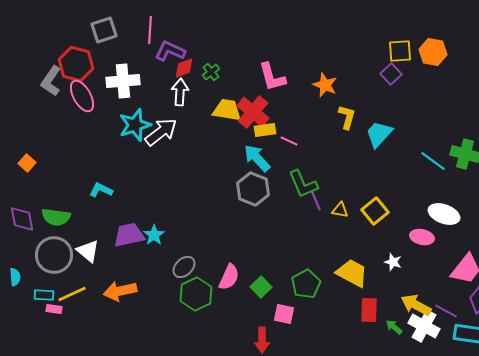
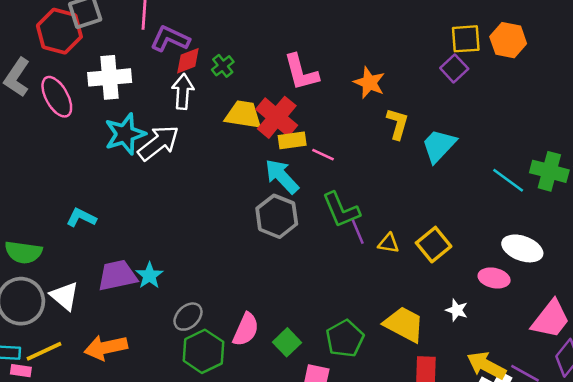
red hexagon: (76, 64) -> (59, 31), moved

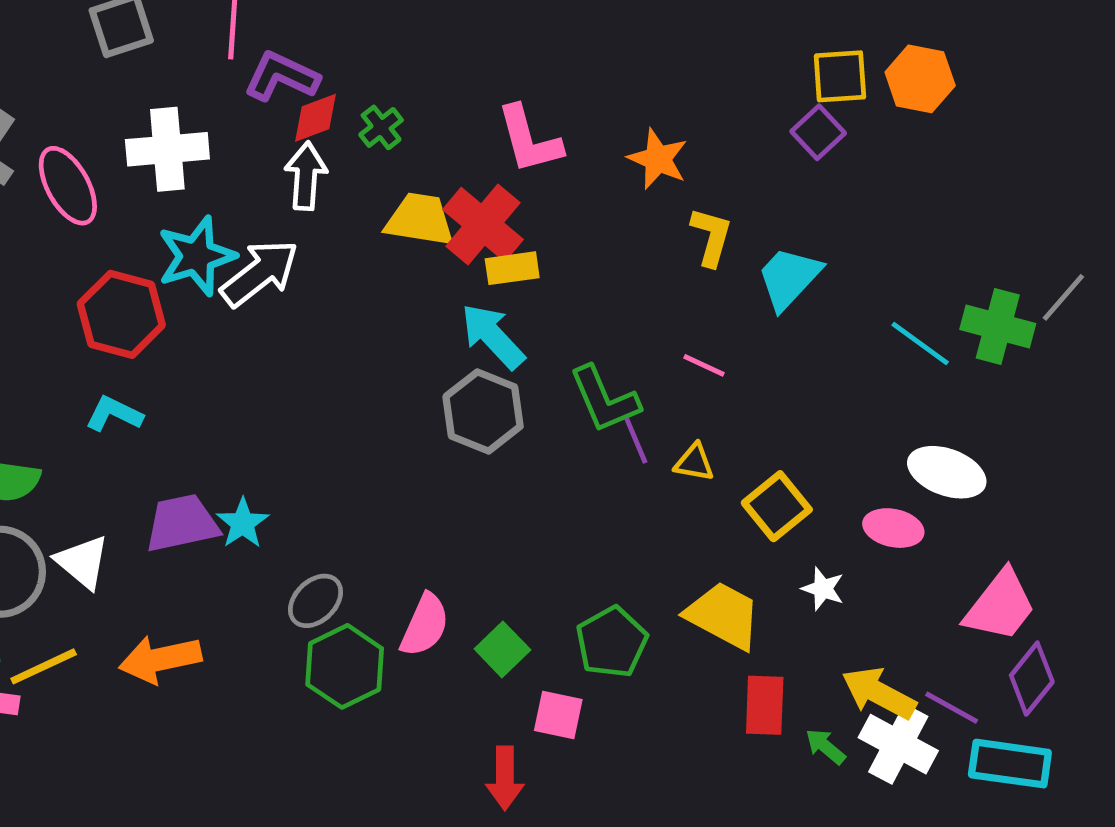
red hexagon: (59, 31) -> (121, 314), moved
pink line: (323, 155) -> (704, 365), moved
yellow square: (434, 245) -> (777, 506), moved

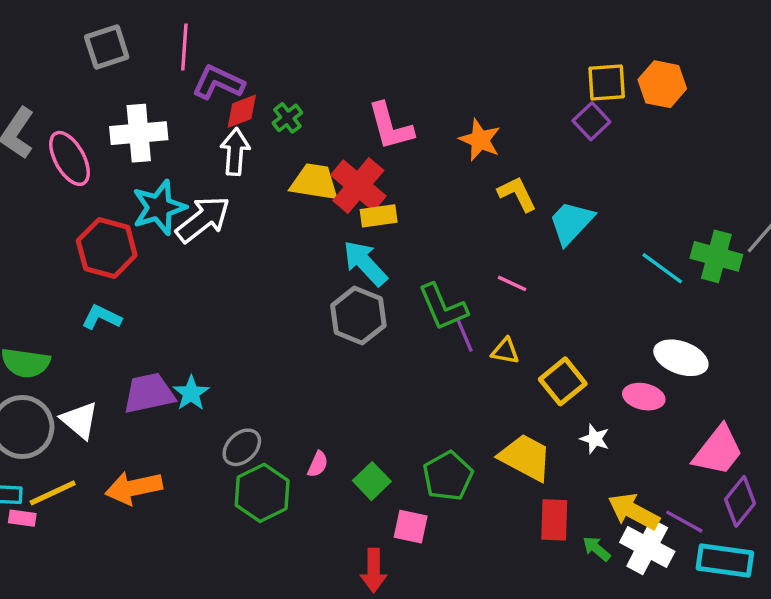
yellow L-shape: (711, 237) -> (517, 194), turned -42
pink semicircle: (425, 625) -> (318, 464), size x0.6

